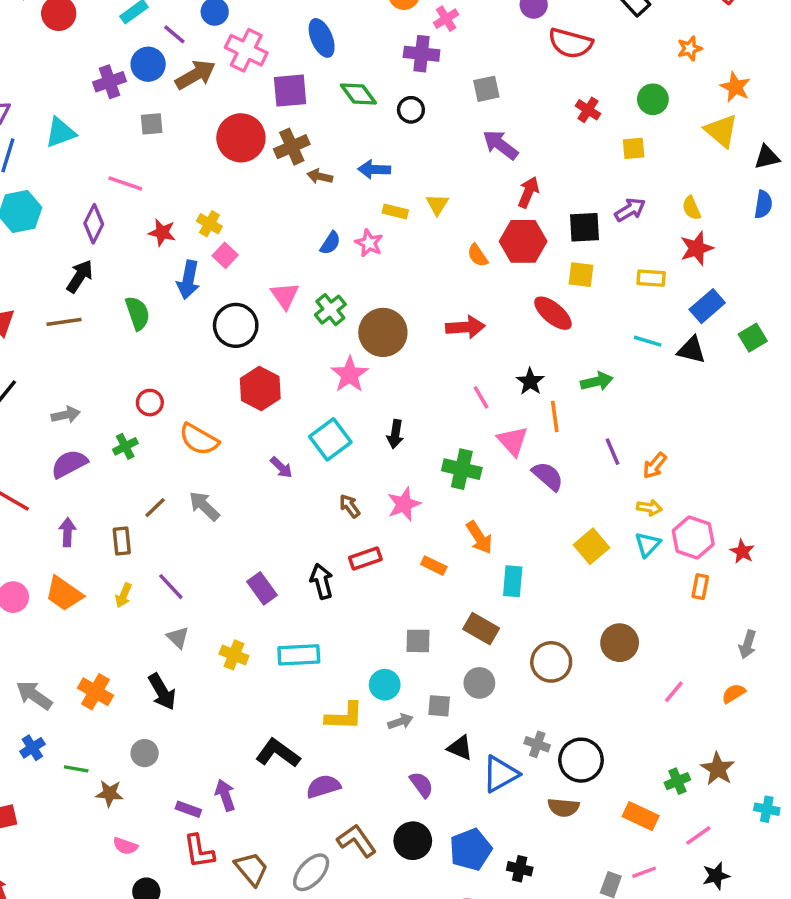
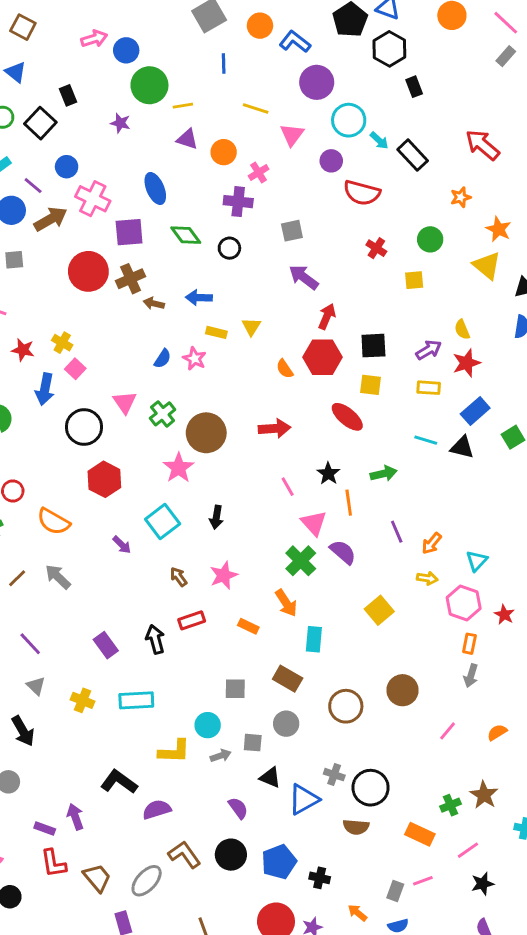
purple arrow: (630, 210) -> (429, 350), moved
green cross: (462, 469) -> (301, 561), moved, turned 32
cyan triangle: (648, 545) -> (477, 561), moved
gray arrow: (748, 644) -> (471, 676), moved

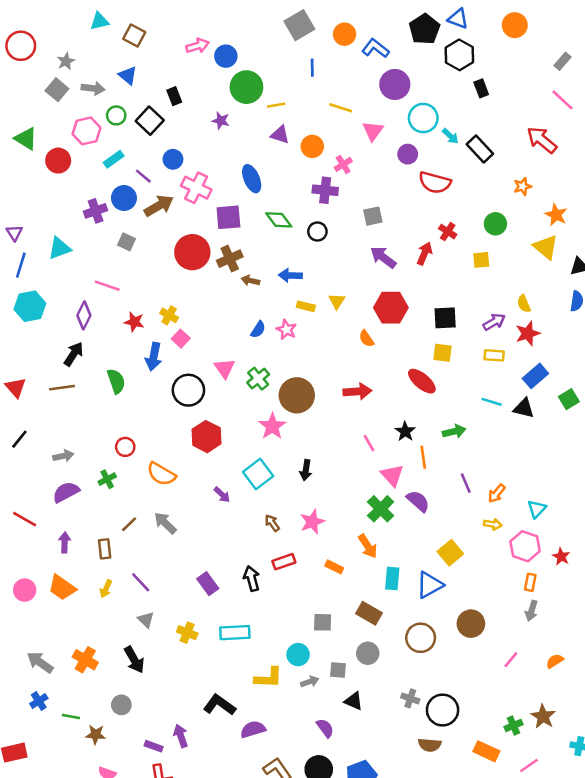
pink line: (506, 23) -> (562, 100), moved
gray square: (14, 260) -> (127, 242), turned 30
red arrow: (327, 316) -> (424, 253), moved
red hexagon: (323, 357) -> (391, 308), moved
blue triangle: (304, 799) -> (430, 585), moved

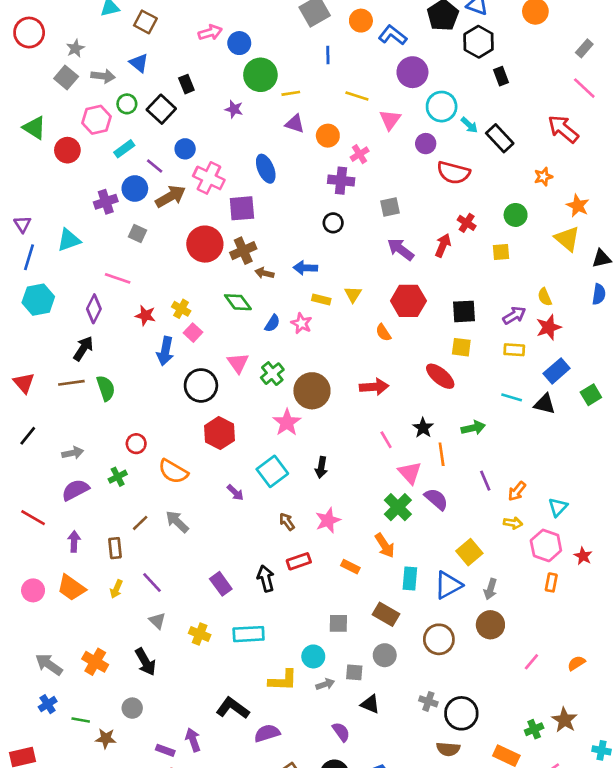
green diamond: (279, 220) -> (238, 302), moved
green semicircle: (116, 381) -> (106, 388), moved
gray arrow: (532, 611) -> (490, 589), moved

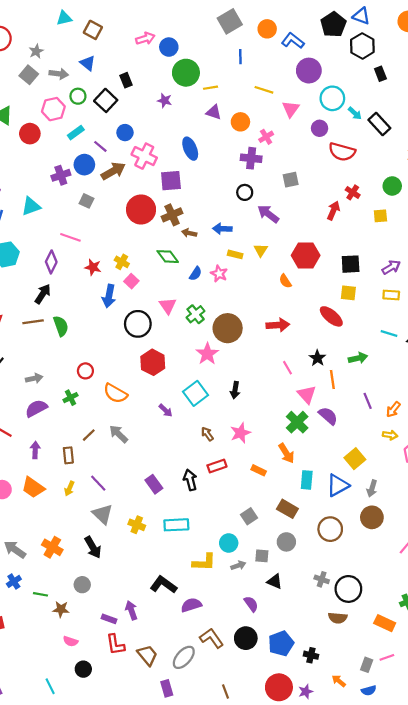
purple arrow: (401, 249) -> (268, 214), moved
gray triangle: (157, 621) -> (103, 514), size x1.5
gray square: (338, 623) -> (249, 516), turned -35

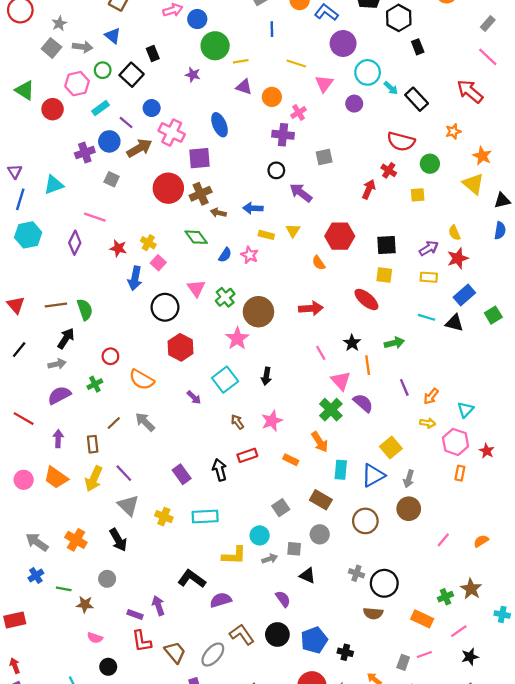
red semicircle: (342, 152) -> (401, 141), moved
black arrow: (43, 294) -> (66, 338), moved
yellow arrow: (69, 488) -> (94, 479), size x1.6

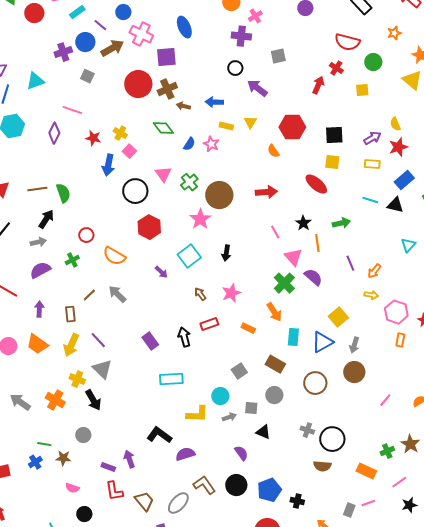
cyan triangle: (465, 410) -> (408, 245), moved
yellow cross: (164, 517) -> (77, 379), moved
blue cross: (36, 576) -> (35, 462), moved

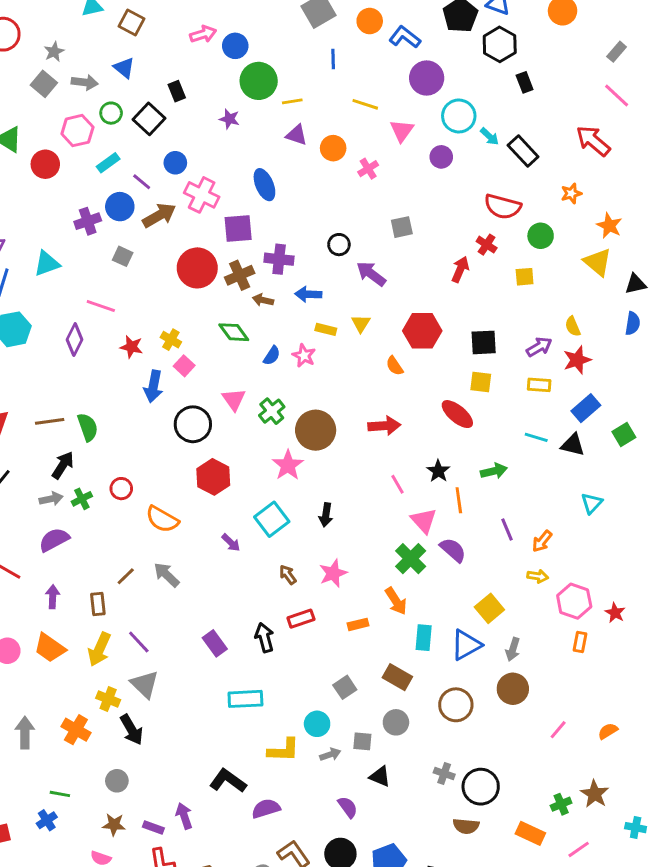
purple cross: (241, 36) -> (279, 259), moved
green cross: (72, 260) -> (82, 499), moved
orange rectangle: (248, 328) -> (358, 624), turned -40
gray arrow: (20, 402) -> (25, 733), turned 55
brown star: (63, 458) -> (114, 825), moved

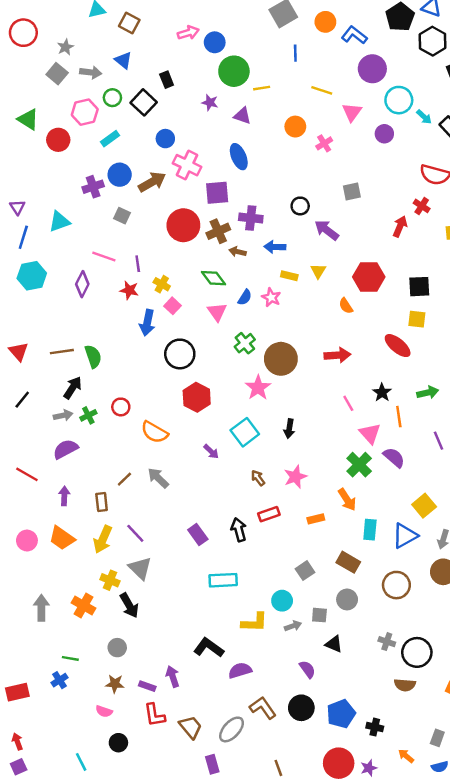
purple triangle: (297, 135) -> (242, 116), moved
purple line: (142, 182) -> (138, 264), moved, turned 42
pink triangle: (234, 399) -> (217, 312), moved

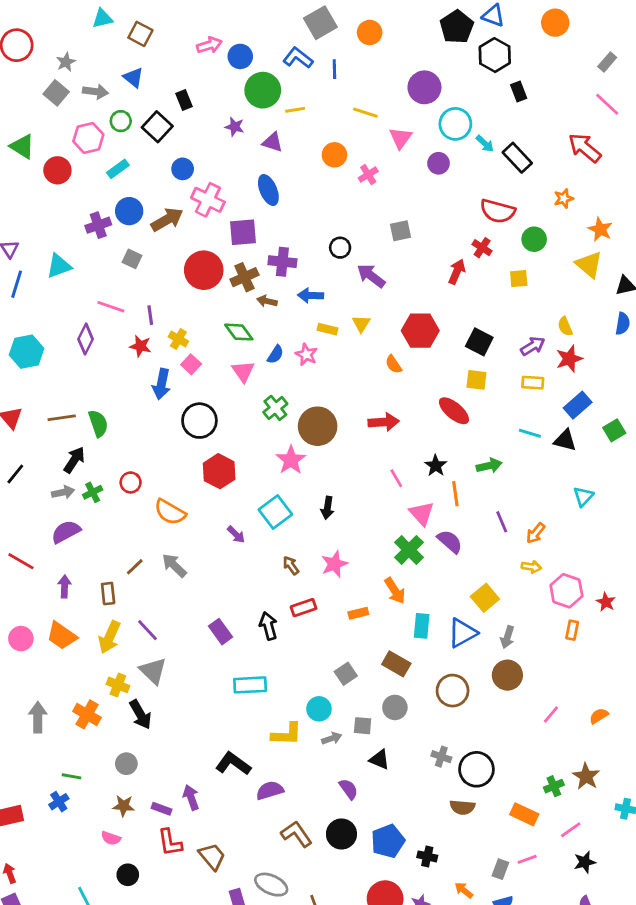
blue L-shape: (354, 35) -> (298, 58), moved
cyan hexagon: (32, 276) -> (27, 352), moved
black square: (419, 287) -> (479, 342), turned 30
gray ellipse: (232, 729) -> (271, 885), moved, turned 72

